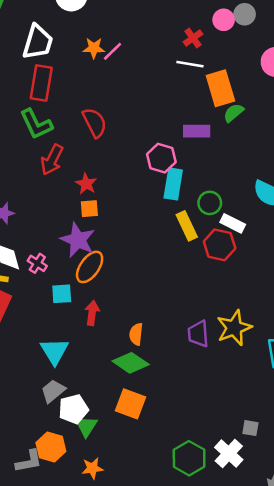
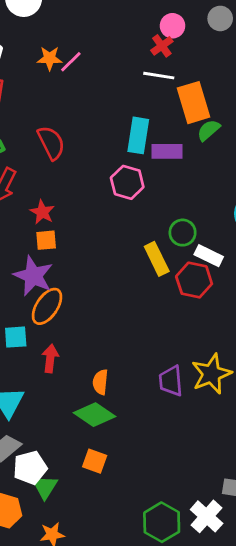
pink circle: (224, 20) -> (173, 26), moved
cyan rectangle: (173, 184) -> (138, 135), moved
orange square: (130, 404) -> (95, 461), size x0.7

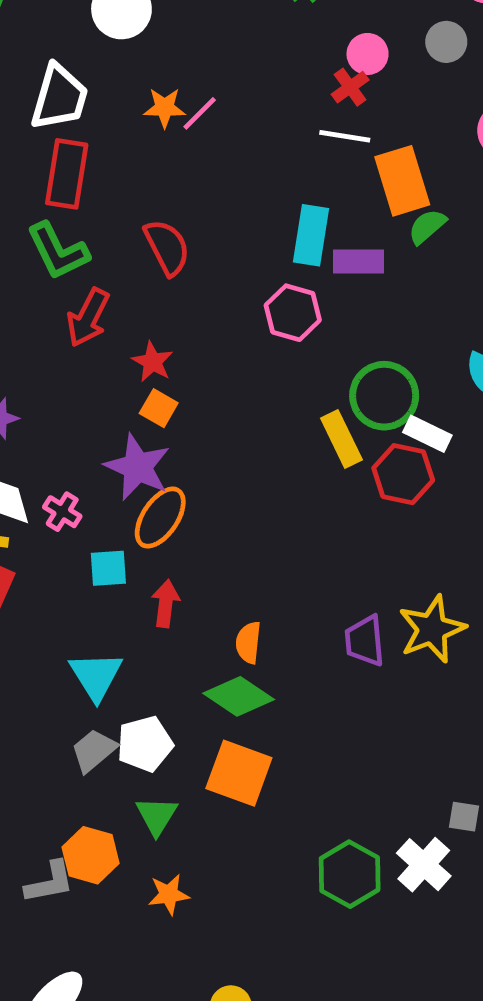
green circle: (183, 233) -> (384, 396), size x1.5
orange square: (46, 240) -> (159, 408), turned 35
orange square: (95, 461) -> (239, 773), size x1.6
white pentagon: (30, 468) -> (145, 744), moved

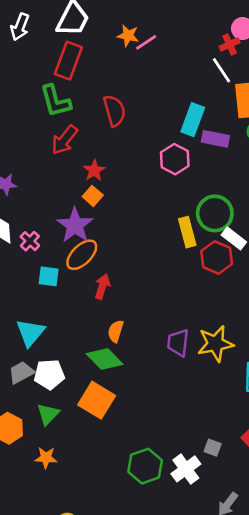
white line: (345, 136) -> (222, 70), turned 36
red arrow: (166, 604) -> (102, 286), moved

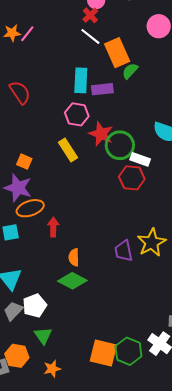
red star: (94, 170) -> (101, 134), moved, size x1.4
yellow rectangle: (187, 232) -> (68, 150), moved
orange ellipse: (82, 255) -> (30, 208), turned 44
orange square: (97, 400) -> (103, 353), moved

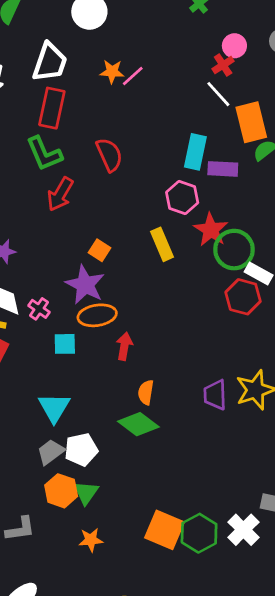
orange hexagon: (17, 356) -> (61, 491), moved

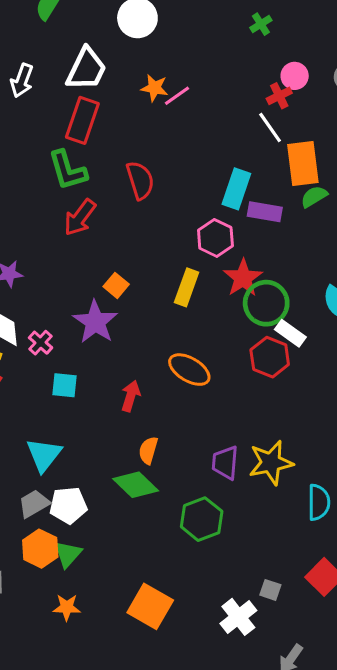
yellow rectangle: (162, 244) -> (187, 287), turned 36
orange ellipse: (97, 315) -> (189, 370), moved, turned 33
green hexagon: (199, 533) -> (202, 519), moved

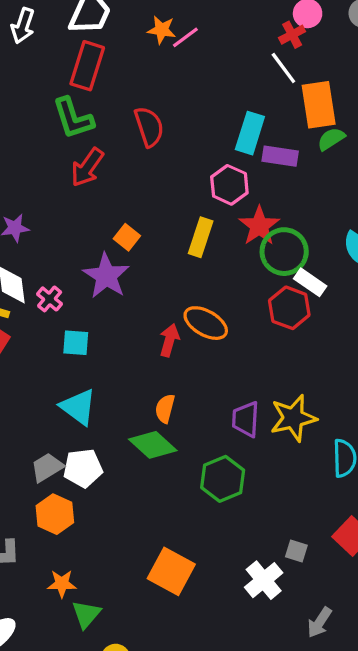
red arrow: (131, 396) -> (169, 340), moved
cyan triangle: (44, 455) -> (78, 407), moved, turned -30
green triangle: (68, 554) -> (86, 614), moved
orange star: (67, 607) -> (62, 584), moved

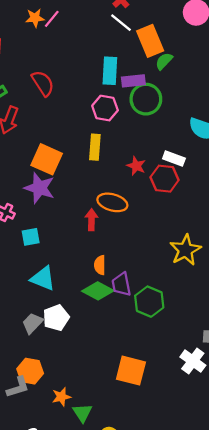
red star: (259, 226) -> (136, 166), moved, size x0.7
orange square: (127, 237) -> (47, 159), size x1.8
green circle: (284, 252) -> (146, 99), moved
purple trapezoid: (246, 419) -> (121, 284), moved
orange hexagon: (55, 514) -> (30, 371), moved

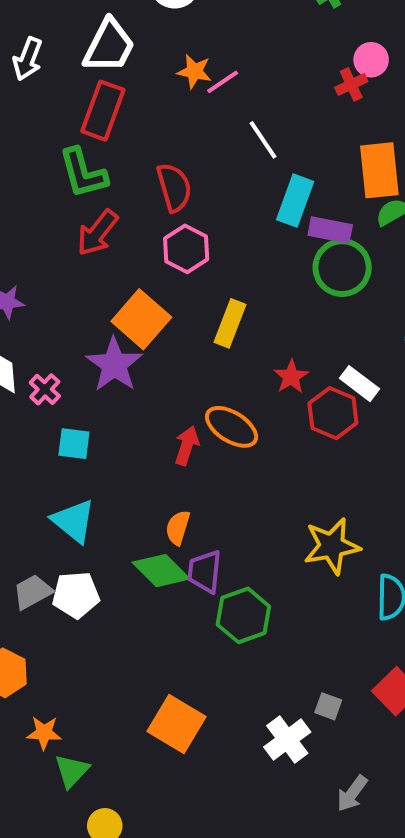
white line: (121, 23) -> (263, 140), moved
pink hexagon: (105, 108) -> (186, 249), moved

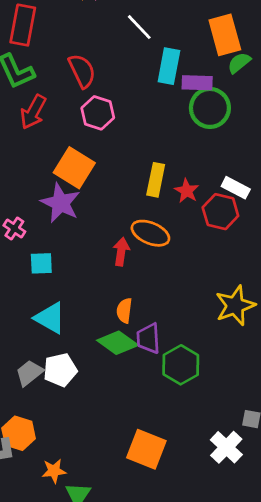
yellow rectangle: (230, 323) -> (156, 180), moved

